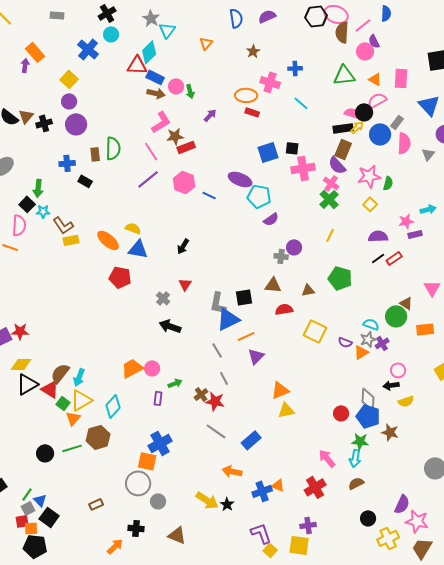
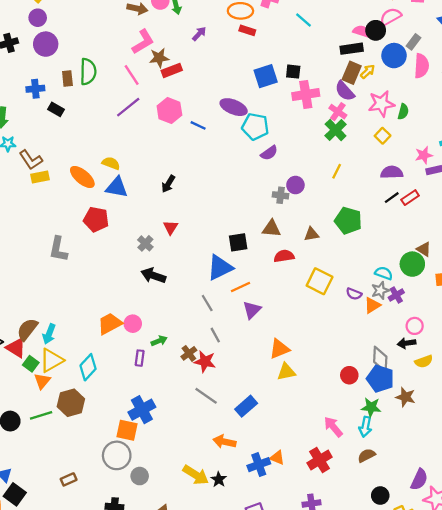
yellow arrow: (357, 127) -> (368, 72), moved
gray L-shape: (218, 303) -> (58, 249), moved

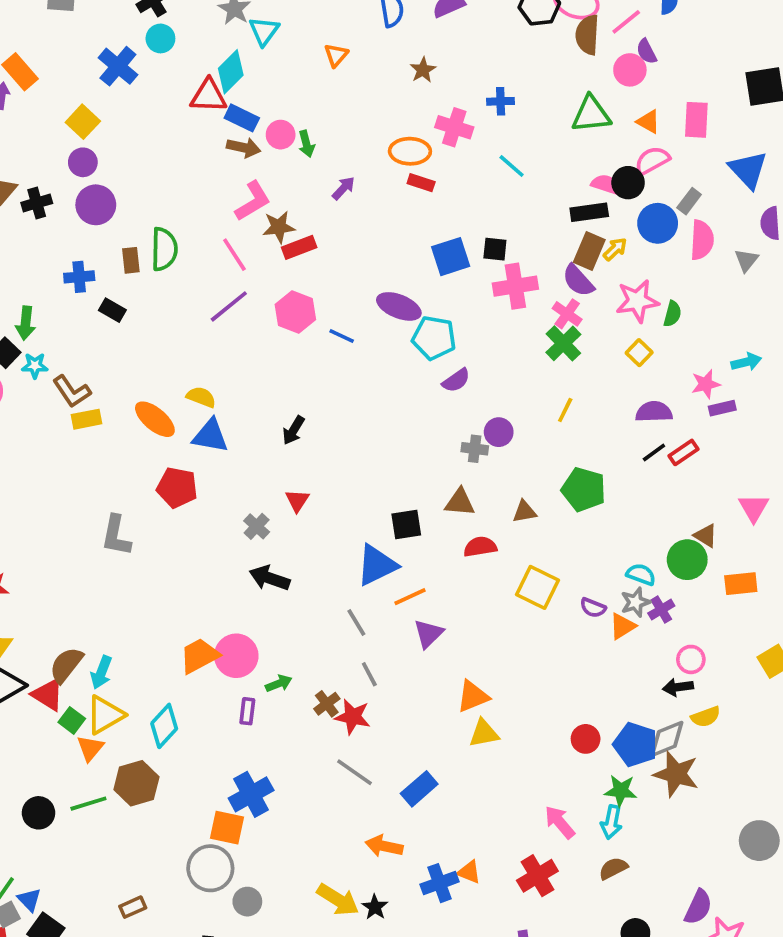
pink circle: (133, 324) -> (236, 656), size x1.5
gray diamond: (380, 359) -> (667, 739), moved, turned 65
brown star: (405, 397) -> (676, 774), size x1.4

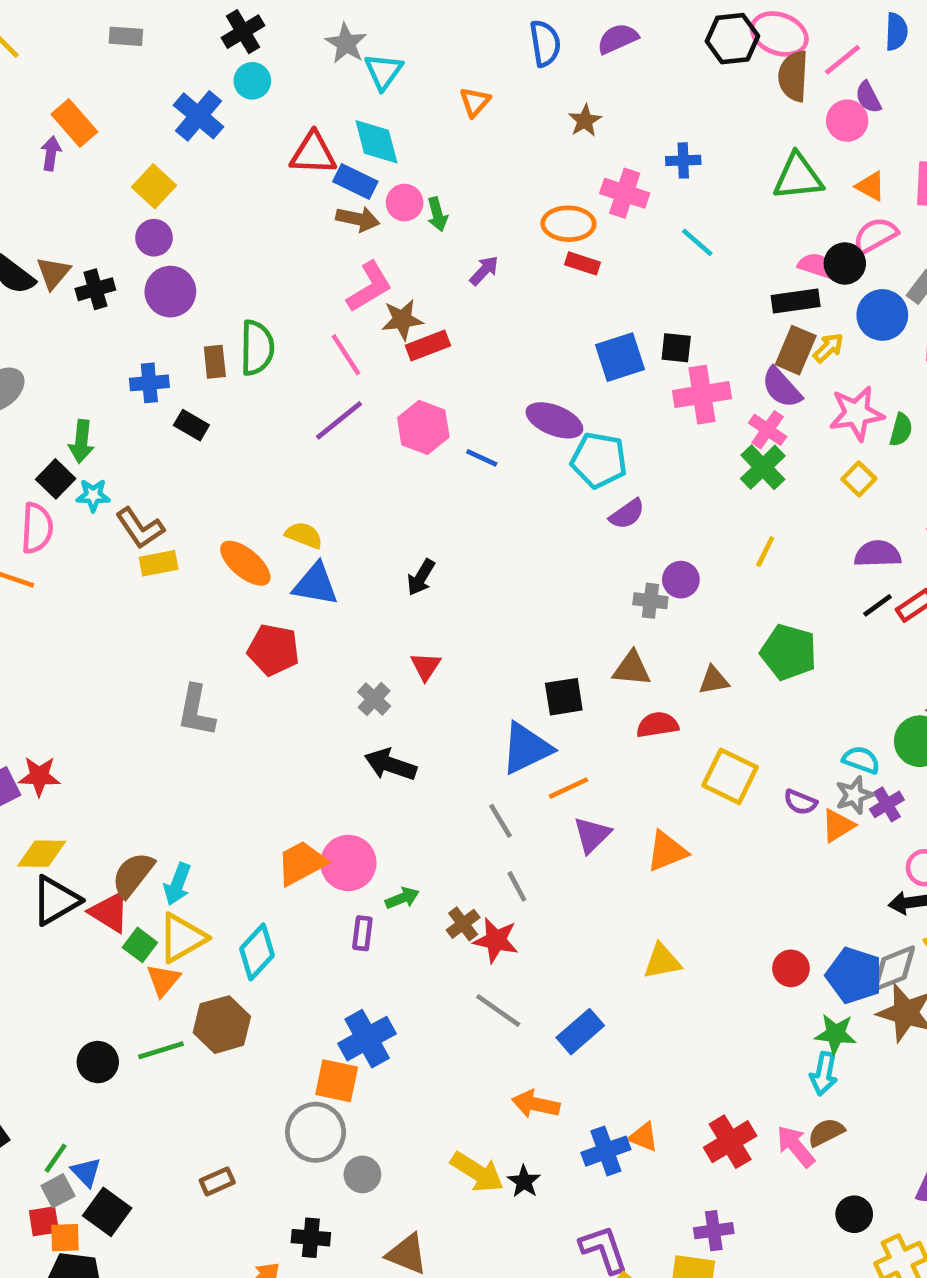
cyan diamond: (231, 72) -> (376, 142), moved, turned -60
orange triangle: (473, 696) -> (667, 851), moved
pink arrow: (560, 822) -> (796, 1146), moved

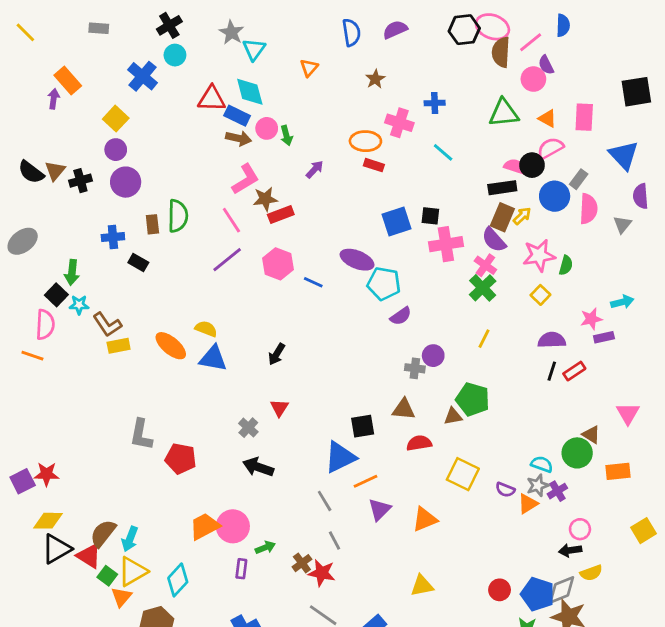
black line: (878, 605) -> (552, 371), turned -36
red pentagon: (273, 650) -> (181, 459), moved
green pentagon: (789, 652) -> (473, 399), moved

